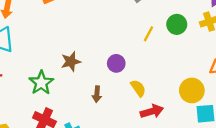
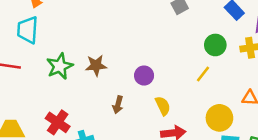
yellow line: (149, 34) -> (203, 74), moved
green star: (41, 83) -> (60, 66), moved

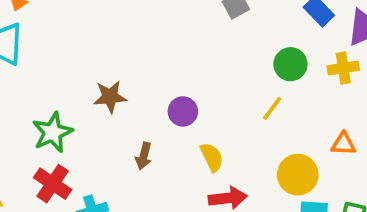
green star: (60, 66) -> (52, 132), moved

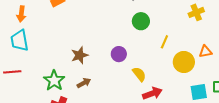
green circle: (290, 64) -> (141, 21), moved
brown arrow: (144, 156) -> (84, 83), moved, turned -120
yellow circle: (298, 175) -> (184, 62), moved

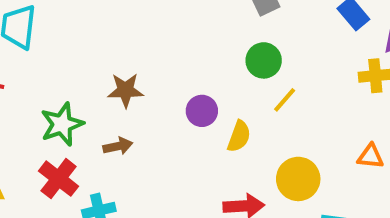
yellow line: (164, 42) -> (285, 100), moved
yellow circle: (184, 62) -> (298, 179), moved
yellow semicircle: (139, 74) -> (239, 136), moved, turned 42

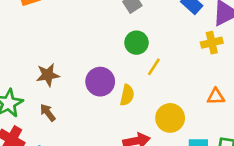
purple circle: (202, 111) -> (100, 82), size x1.4
brown arrow: (118, 146) -> (48, 113), turned -108

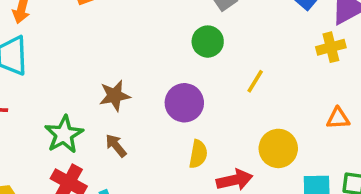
green circle: (136, 43) -> (208, 42), moved
yellow semicircle: (127, 95) -> (198, 154), moved

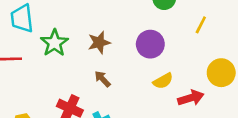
green star: (64, 134) -> (54, 43), moved
yellow semicircle: (198, 154) -> (163, 81), turned 54

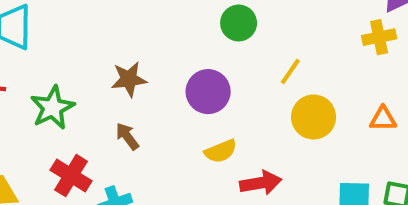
green star: (54, 43) -> (52, 108), moved
yellow circle: (221, 73) -> (314, 117), moved

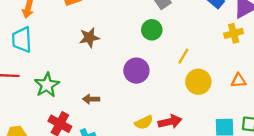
brown star: (129, 79) -> (89, 38), moved
brown arrow: (127, 136) -> (91, 99), turned -49
yellow semicircle: (221, 151) -> (144, 122), moved

